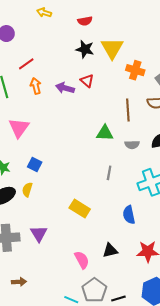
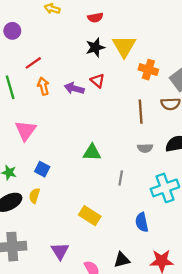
black star: (85, 49) -> (95, 47), turned -30
green triangle: (105, 133) -> (92, 153), moved
purple triangle: (39, 234) -> (60, 251), moved

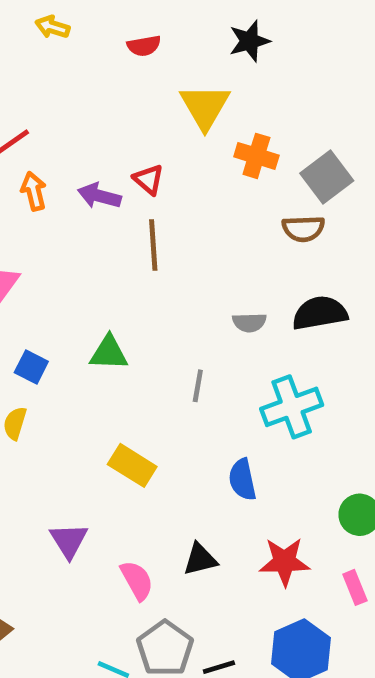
black star: (95, 47) -> (249, 41), moved
brown line: (141, 112) -> (153, 245), moved
green triangle: (92, 153) -> (109, 353), moved

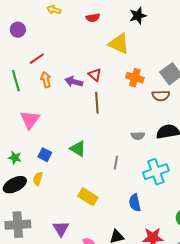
yellow triangle: (205, 107) -> (119, 44), turned -35
orange cross: (256, 156) -> (135, 78), moved
green triangle: (109, 353) -> (78, 149), turned 30

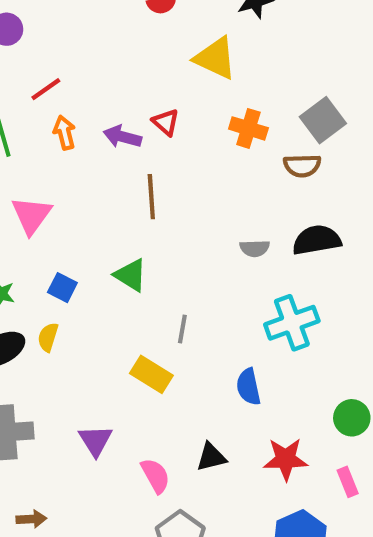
brown line: (97, 103) -> (151, 197), moved
gray line: (116, 163) -> (182, 329), moved

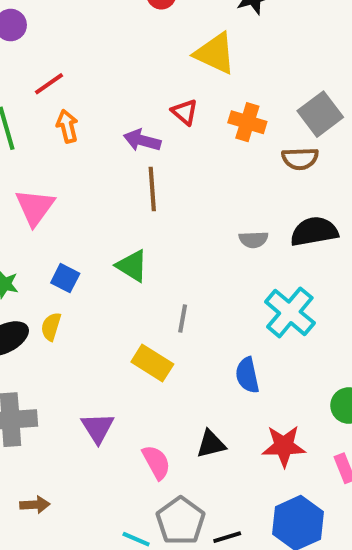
red triangle: (166, 122) -> (185, 112), moved
purple arrow: (122, 137) -> (142, 140), moved
cyan cross: (292, 323) -> (290, 312), turned -30

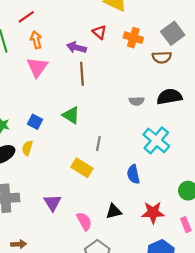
pink triangle: (35, 207) -> (37, 67), moved

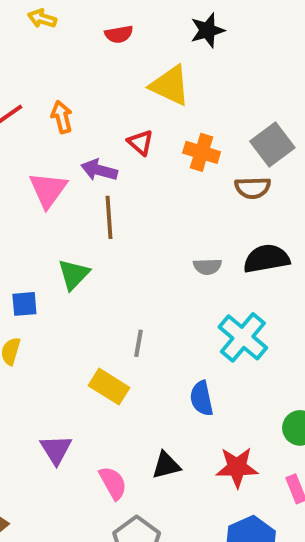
orange arrow: (36, 40) -> (62, 117), moved
pink triangle: (37, 67) -> (48, 190), moved
green triangle: (71, 115) -> (74, 274), moved, turned 42
blue square: (35, 122) -> (24, 304), turned -32

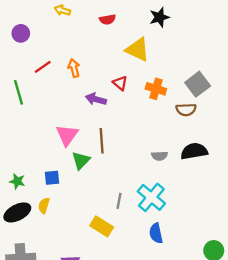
pink triangle: (48, 190) -> (67, 135), moved
brown line: (109, 217) -> (102, 141), moved
cyan cross: (243, 337) -> (151, 197), moved

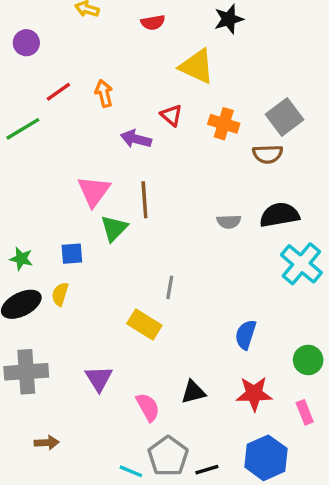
green line: (18, 92) -> (23, 129), turned 75
cyan cross: (151, 197) -> (301, 264), moved
blue semicircle: (156, 233) -> (246, 335), moved, turned 30

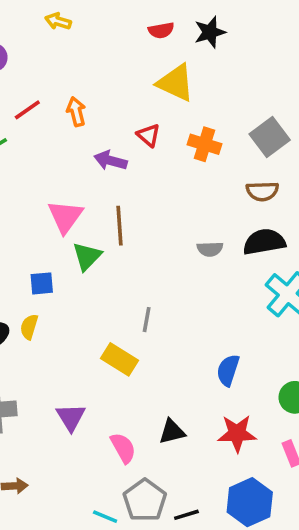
red semicircle: (153, 22) -> (161, 30), moved
brown semicircle: (268, 154) -> (262, 191), moved

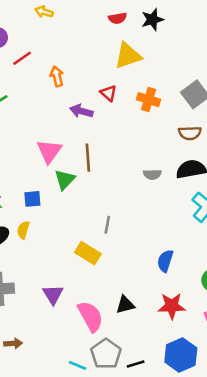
yellow triangle: (176, 83) -> (128, 56), turned -44
red line: (27, 110) -> (22, 58), moved
pink semicircle: (123, 448) -> (90, 316), size x1.4

